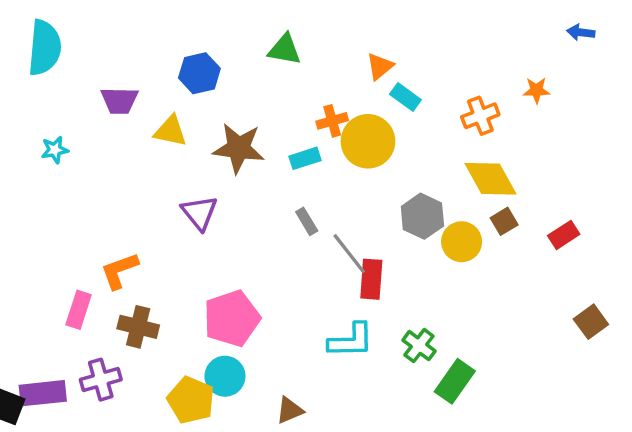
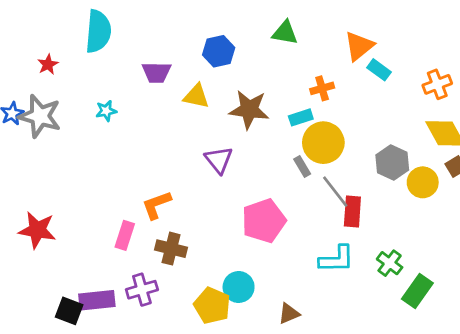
orange triangle: (380, 66) -> (359, 46), size x1.4
yellow circle: (368, 141) -> (323, 143), moved
pink pentagon: (232, 318) -> (264, 221), moved

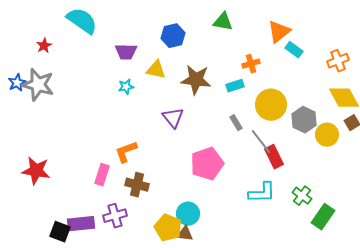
cyan semicircle: (98, 31) -> (82, 21), turned -60
cyan star: (106, 111) -> (126, 87), moved
yellow circle: (323, 143) -> (271, 105), moved
red rectangle: (352, 211) -> (274, 157), turned -30
brown triangle: (289, 313) -> (185, 234), moved, turned 30

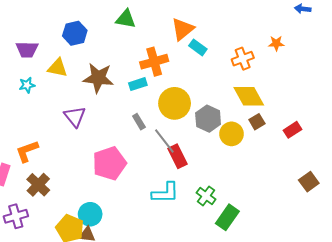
orange cross: (251, 64) -> (154, 62), size x1.5
brown cross: (137, 185) -> (38, 185), turned 30

